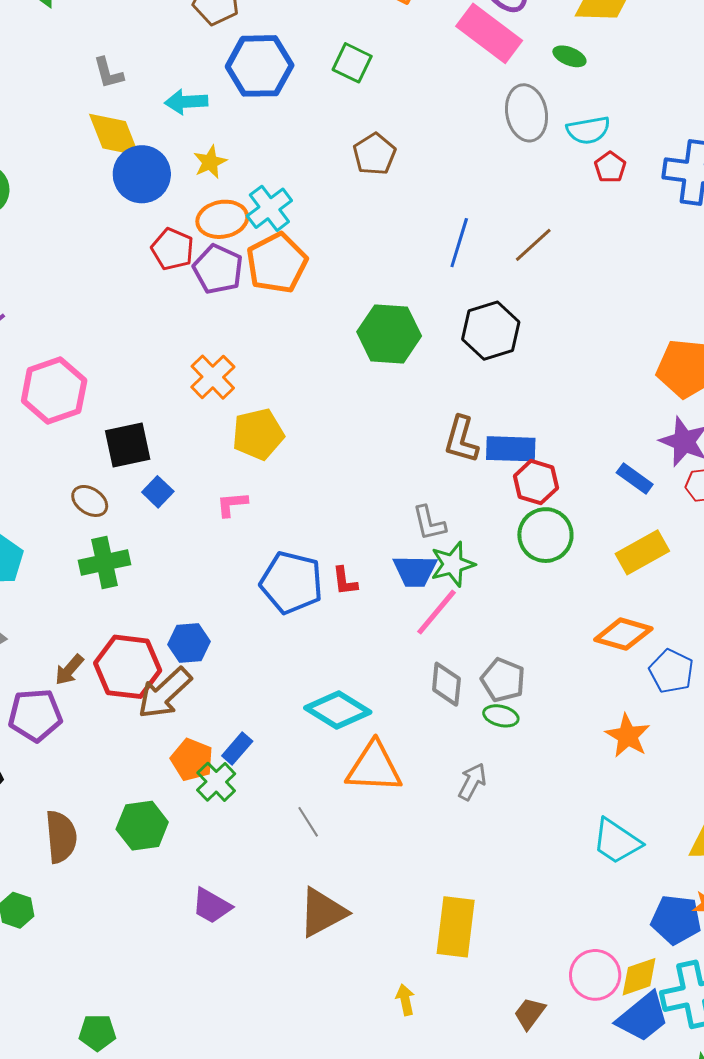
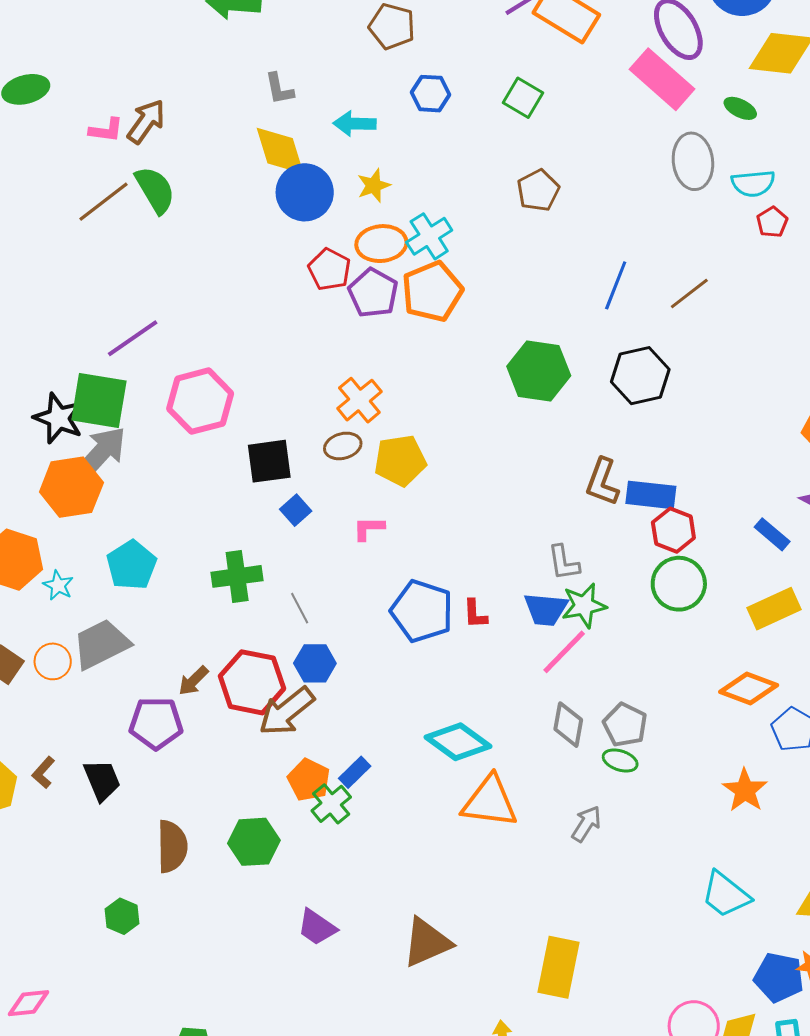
blue hexagon: (260, 66) -> (431, 94), size x0.6
brown ellipse: (90, 501) -> (343, 446), moved, turned -54
gray line: (308, 822) -> (300, 608), moved

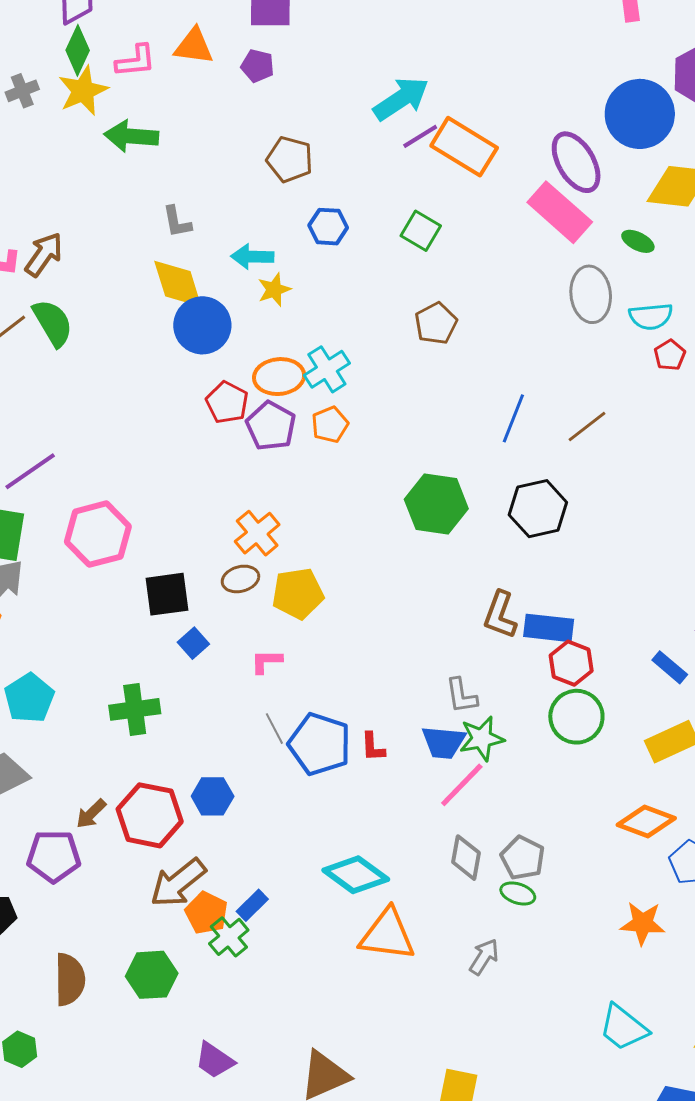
yellow star: (374, 186) -> (274, 290), moved
orange pentagon: (432, 292) -> (330, 425), size x0.6
gray line: (300, 608) -> (274, 729), moved
brown arrow: (287, 711) -> (178, 883), moved
orange star: (745, 790) -> (643, 923), turned -30

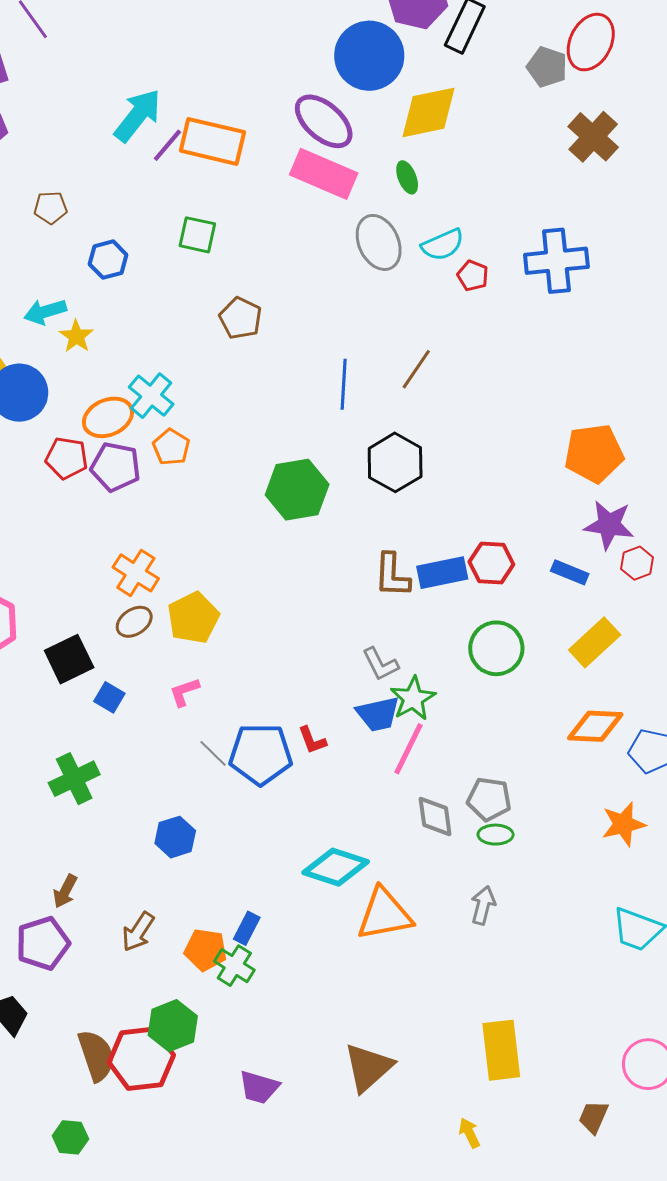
brown pentagon: (290, 159) -> (51, 208), size x0.7
green ellipse: (638, 241) -> (407, 177), turned 60
red hexagon: (571, 663) -> (491, 563), moved
red hexagon: (150, 815) -> (141, 1059), moved
brown arrow: (178, 883) -> (138, 932), moved, size x0.7

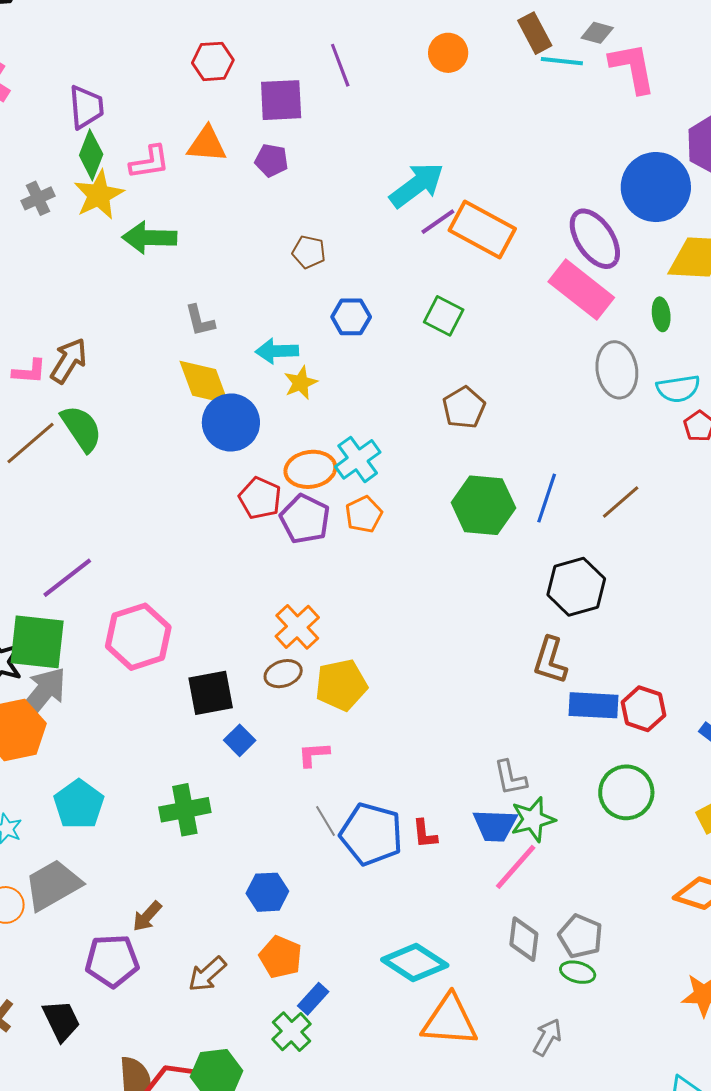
green hexagon: (297, 490) -> (483, 505), moved
brown L-shape: (392, 575) -> (550, 660), moved
orange pentagon: (206, 950) -> (281, 957), moved

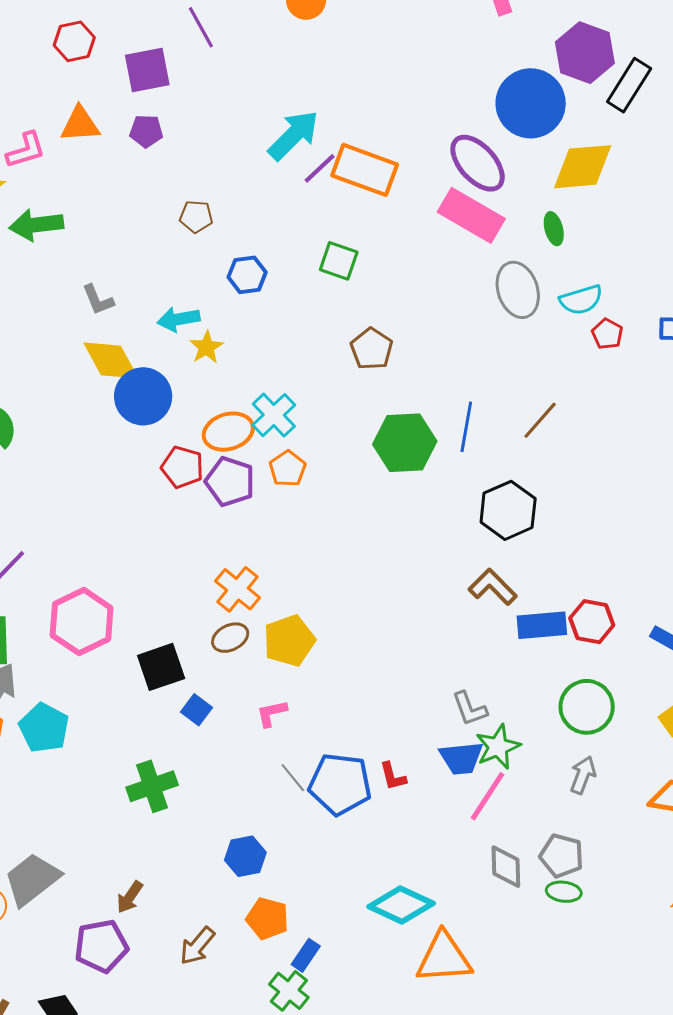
brown L-shape: (550, 660) -> (493, 587), turned 126
cyan pentagon: (79, 804) -> (44, 728), moved
gray arrow: (547, 1037) -> (583, 775), moved

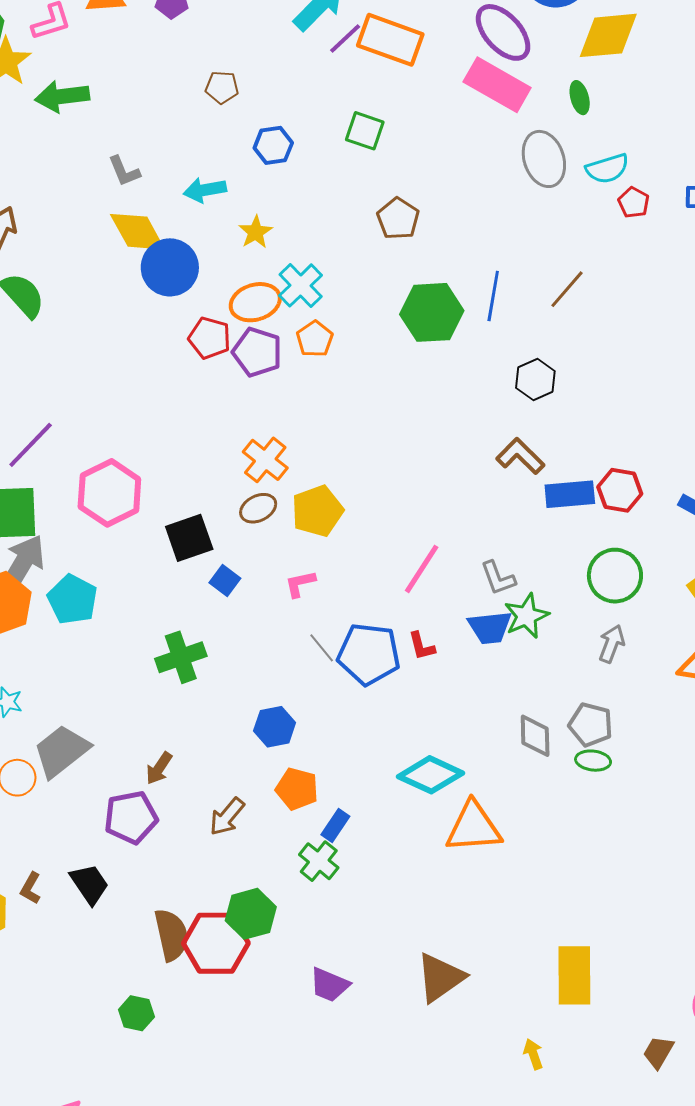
yellow star: (206, 347) -> (256, 232), moved
black hexagon: (508, 510) -> (535, 379), size x0.7
pink line: (488, 796) -> (422, 569), moved

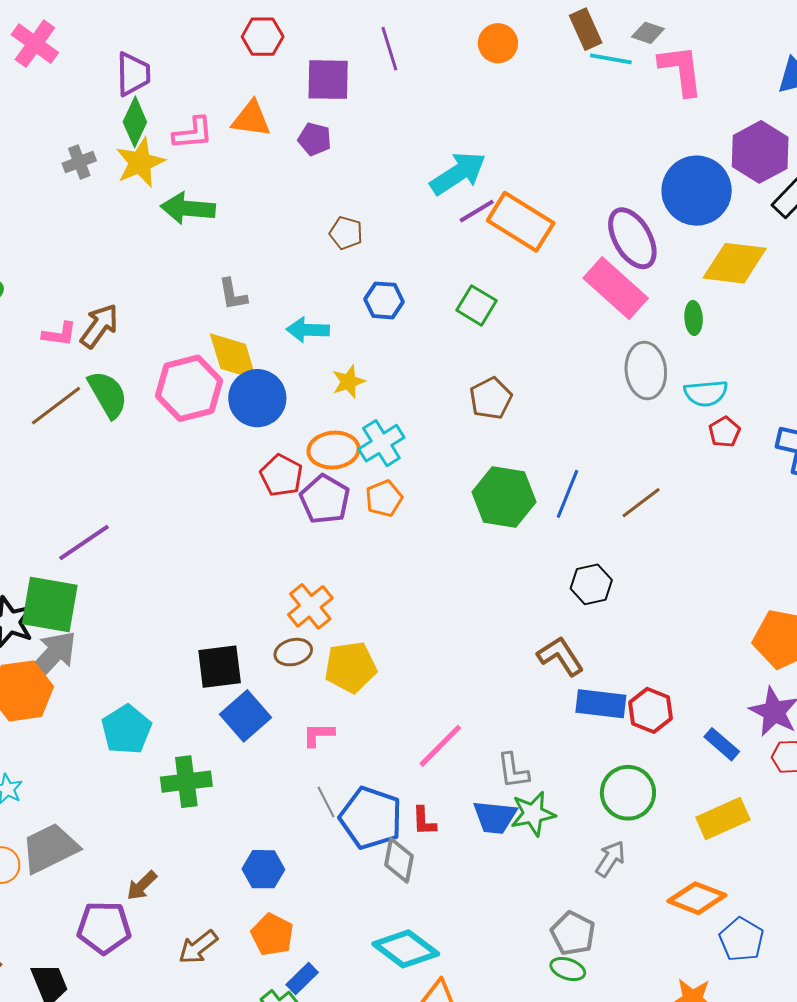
pink hexagon: (109, 493) -> (189, 388), moved
blue square: (225, 581) -> (246, 716), size x1.6
cyan pentagon: (72, 599) -> (126, 730), moved
gray diamond: (535, 736) -> (399, 860), moved

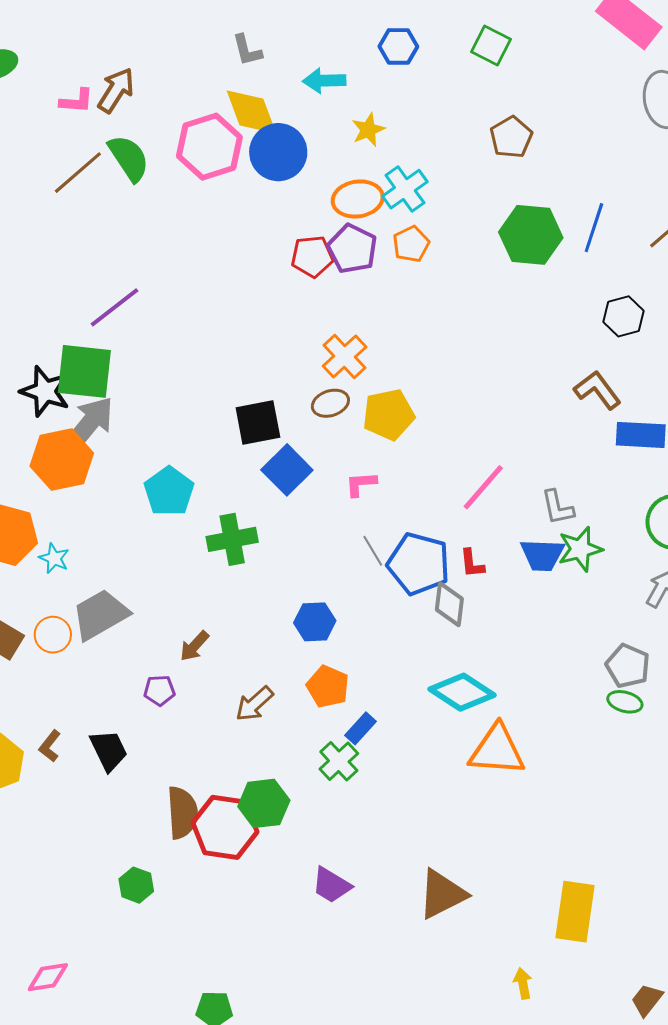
red pentagon: (281, 475) -> (312, 256), moved, turned -30
purple pentagon: (104, 928) -> (159, 690), size x0.6

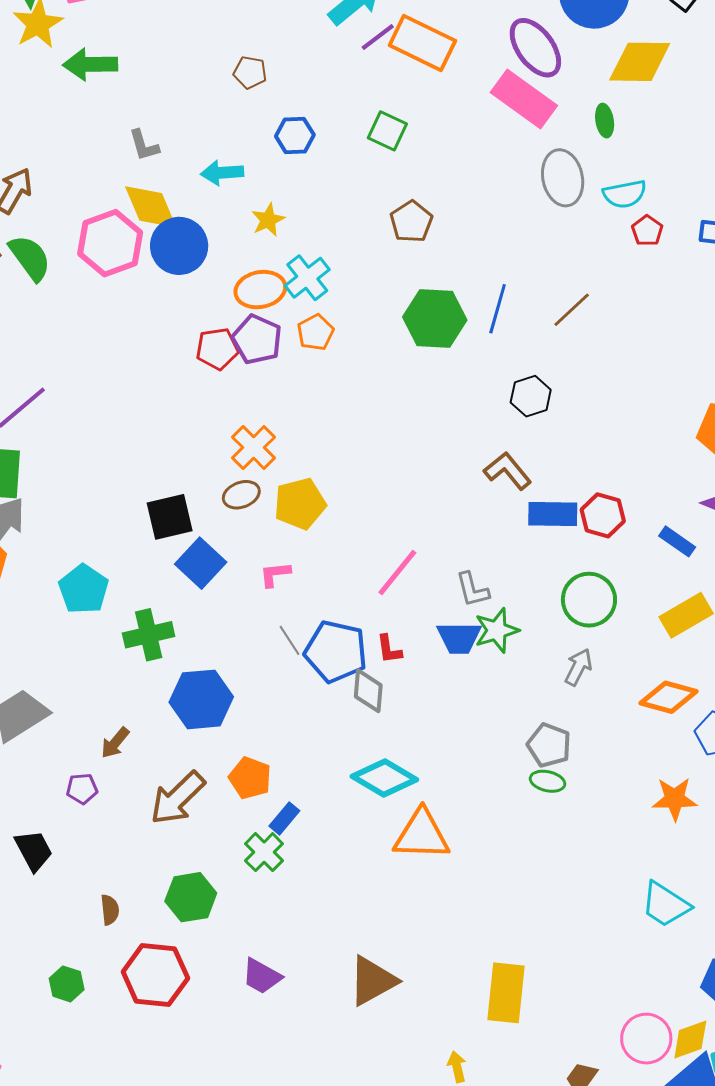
blue hexagon: (315, 622) -> (201, 699), moved, size x1.5
brown arrow: (255, 704) -> (178, 798), size x1.5
brown semicircle: (182, 813) -> (110, 910), size x0.6
red hexagon: (225, 827) -> (155, 975), moved

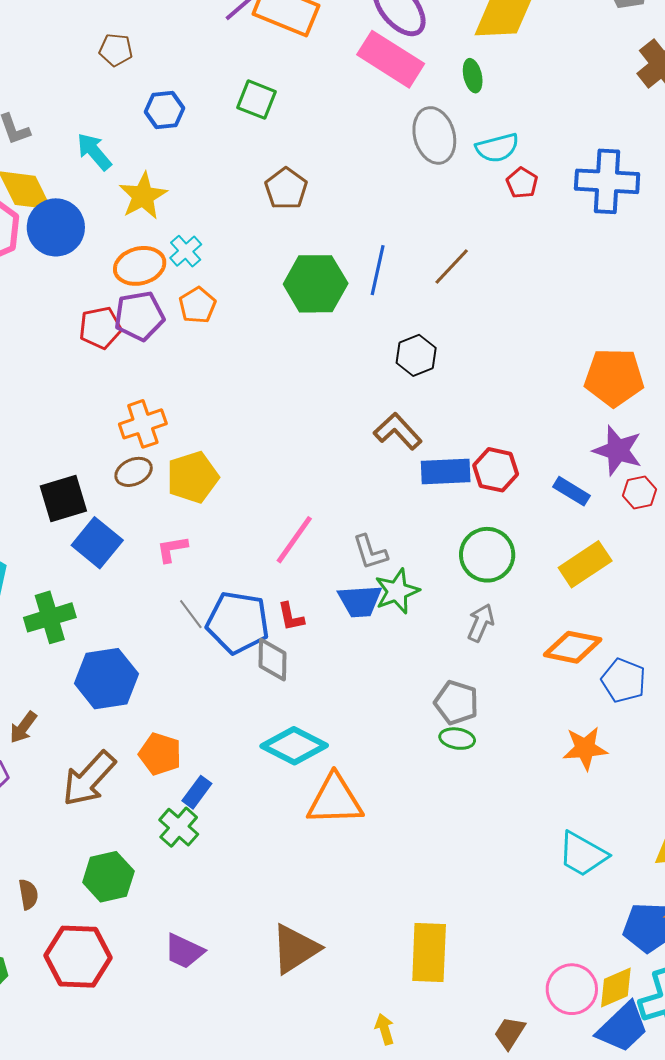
cyan arrow: (222, 173) -> (94, 152), turned 57
yellow star: (268, 220) -> (143, 196), size x1.4
cyan cross: (307, 278) -> (186, 251), size x0.7
purple pentagon: (257, 339) -> (139, 316), turned -30
orange cross: (254, 447) -> (143, 424), turned 30

